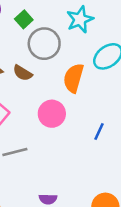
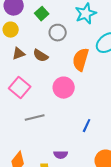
gray circle: (44, 44) -> (58, 33), size x0.7
blue line: (99, 132) -> (87, 126), moved

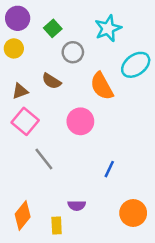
brown triangle: (19, 54) -> (20, 91), moved
orange semicircle: (81, 60) -> (102, 86), turned -45
gray line: (35, 118) -> (44, 159), turned 66

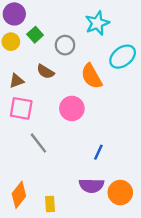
green square: (53, 28) -> (35, 35), moved
pink square: (25, 121) -> (21, 108), turned -30
purple semicircle: (77, 205) -> (91, 186), moved, size x1.5

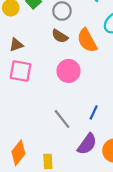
brown semicircle: (45, 72) -> (60, 36), moved
gray line: (38, 143) -> (62, 119), moved
purple semicircle: (91, 186) -> (87, 144), turned -55

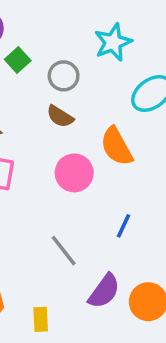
orange semicircle: (87, 40) -> (116, 146), moved
blue line: (94, 112) -> (124, 226), moved

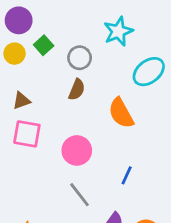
brown semicircle: (60, 116) -> (77, 90), turned -100
pink circle: (74, 173) -> (77, 150), moved

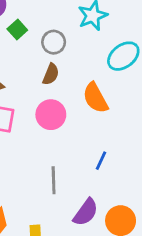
pink circle: (77, 150) -> (51, 115), moved
gray line: (80, 195) -> (54, 180), turned 36

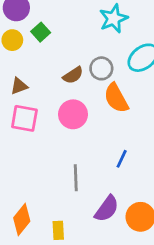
gray circle: (54, 42) -> (101, 68), moved
brown semicircle: (51, 74) -> (73, 75), turned 35

